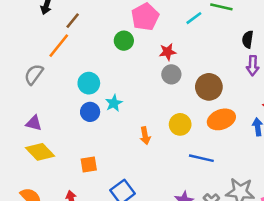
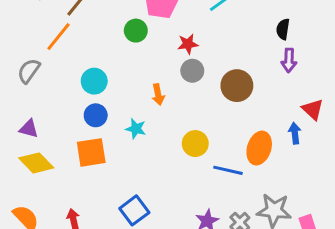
cyan star: (114, 103) -> (136, 129), moved, turned -30
orange ellipse: (221, 119) -> (259, 148), moved, turned -52
yellow circle: (180, 124) -> (195, 144), moved
orange arrow: (145, 136) -> (158, 95), moved
orange square: (89, 164) -> (91, 152), moved, size x1.5

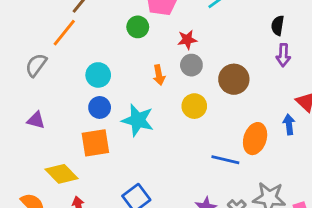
orange arrow: (158, 95) -> (159, 75), moved
cyan star: (136, 129) -> (138, 120), size x1.6
yellow circle: (195, 144) -> (194, 106), moved
yellow diamond: (36, 163) -> (61, 174), moved

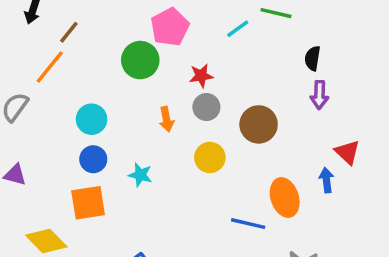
green circle: (138, 27) -> (140, 60), size x1.4
cyan star: (138, 120) -> (140, 175), size x0.6
orange ellipse: (255, 139) -> (285, 198), turned -36

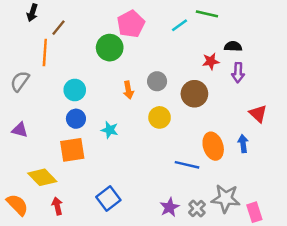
black semicircle: (313, 58) -> (233, 46), turned 84
orange line: (50, 67) -> (45, 53), turned -35
red star: (201, 76) -> (211, 61), moved
blue arrow: (326, 180) -> (243, 144), moved

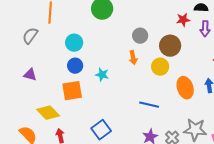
orange arrow: (128, 90) -> (133, 58), moved
yellow circle: (160, 117) -> (160, 67), moved
blue line: (187, 165) -> (149, 105), moved

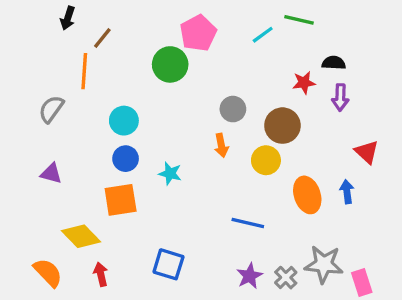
blue square: (101, 130) -> (168, 264), turned -36

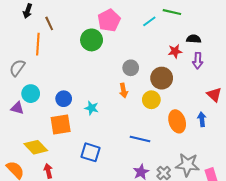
brown line: (102, 38) -> (49, 23), turned -64
cyan circle: (124, 121) -> (31, 94), moved
blue square: (168, 264) -> (90, 152), moved

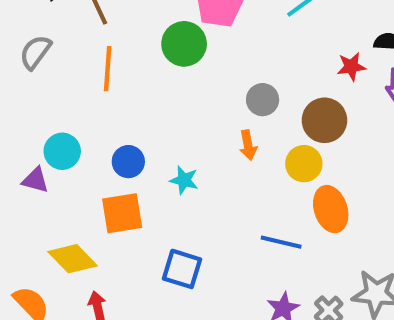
orange line: (38, 44) -> (108, 69), moved
gray semicircle: (17, 68) -> (35, 52), moved
orange ellipse: (177, 121) -> (331, 209), moved

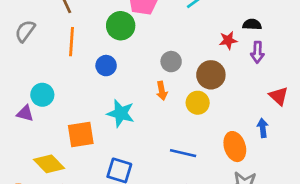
blue circle: (128, 162) -> (106, 66), moved
cyan star: (184, 180) -> (121, 113), size x1.5
orange ellipse: (331, 209) -> (235, 147), moved

